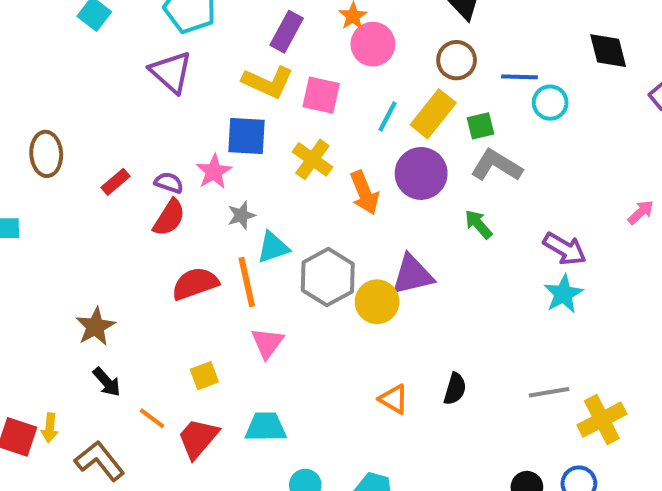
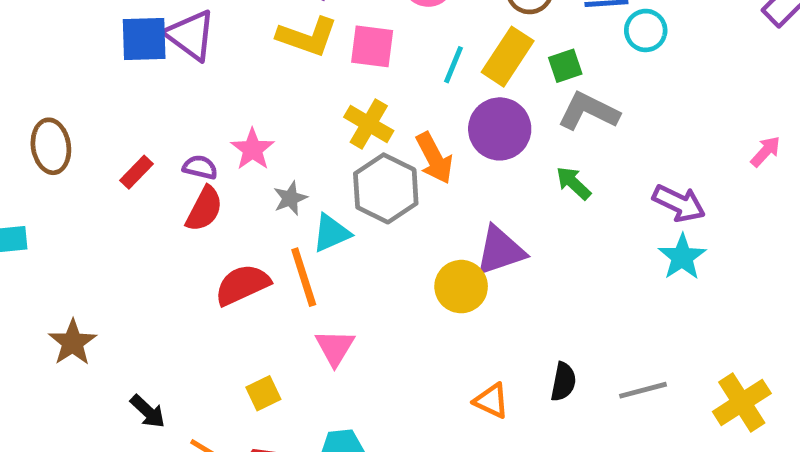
blue square: (247, 136) -> (144, 39), moved
gray hexagon: (328, 277) -> (386, 188), moved
brown star: (95, 327) -> (73, 342), moved
gray line: (549, 392) -> (643, 390), moved

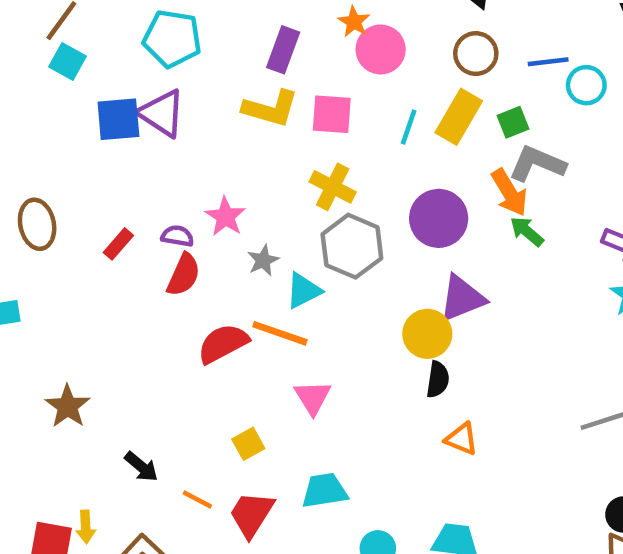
purple circle: (500, 129) -> (439, 218), moved
orange arrow: (434, 158) -> (509, 193), moved
orange line: (304, 277) -> (280, 333), turned -50
black semicircle: (563, 382) -> (438, 379), moved

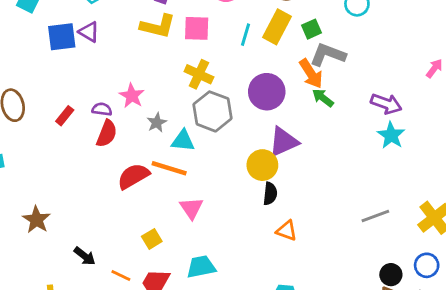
purple triangle: (162, 113) -> (89, 32), size x0.7
cyan triangle: (303, 291) -> (183, 141), turned 35

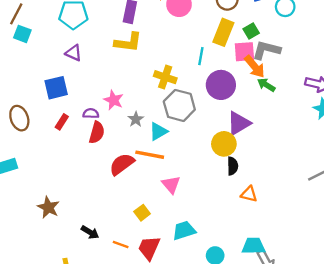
pink square: (197, 28) -> (244, 52), moved
cyan line: (246, 35) -> (201, 56), moved
blue square: (62, 37) -> (56, 88), moved
cyan triangle: (183, 141) -> (158, 131), turned -30

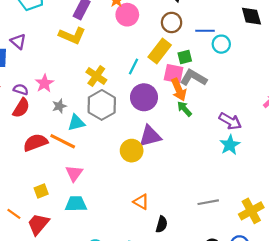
purple triangle: (74, 53) -> (18, 41), moved
black semicircle: (233, 166) -> (162, 224), moved
cyan trapezoid: (184, 230) -> (76, 204), moved

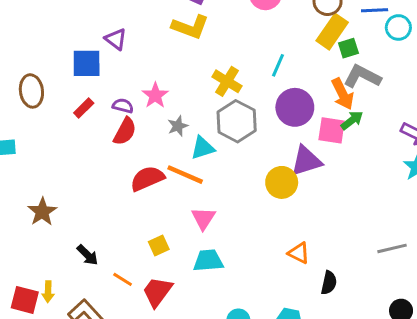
yellow rectangle: (160, 51) -> (332, 32), moved
pink square: (174, 74) -> (332, 130), moved
green arrow: (184, 109) -> (352, 120), turned 98

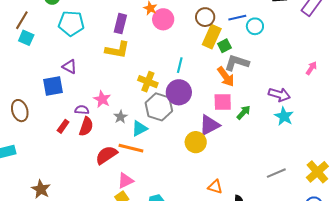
purple circle: (295, 107) -> (179, 92), moved
red rectangle: (84, 108) -> (63, 126), moved
green arrow: (352, 120) -> (244, 112), moved
pink triangle: (203, 218) -> (125, 181), moved, turned 42

